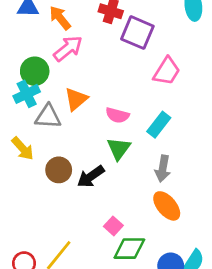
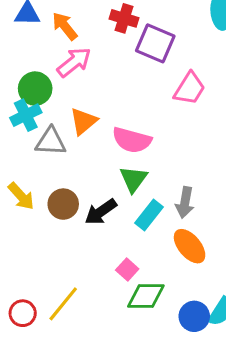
pink semicircle: (117, 115) -> (132, 140), size x1.4
cyan rectangle: (159, 125) -> (149, 215), moved
yellow arrow: (23, 149) -> (21, 196), moved

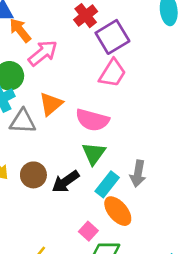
red cross: (124, 18) -> (86, 16), turned 35
orange arrow: (65, 26) -> (20, 30), moved
purple square: (155, 43) -> (112, 37), turned 36
pink trapezoid: (190, 89) -> (112, 73), moved
orange ellipse: (190, 246) -> (118, 211), moved

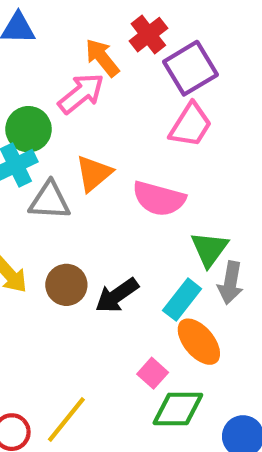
orange arrow: (20, 30) -> (102, 58), moved
green triangle: (94, 153) -> (209, 249), moved

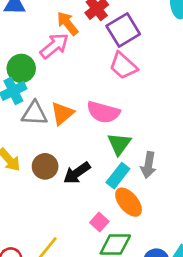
pink trapezoid: (190, 125) -> (123, 66), turned 100
orange triangle: (94, 173) -> (62, 113), moved
green triangle: (209, 249) -> (119, 144), moved

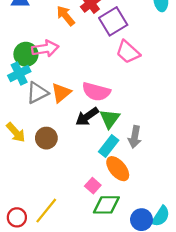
pink arrow: (54, 46) -> (45, 49), moved, turned 30
pink trapezoid: (123, 66) -> (128, 52), moved
gray triangle: (34, 113) -> (37, 93), turned -30
black arrow: (77, 173) -> (87, 117), moved

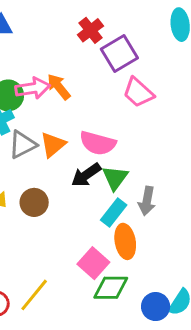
orange arrow: (66, 16) -> (59, 87), moved
orange ellipse: (118, 169) -> (125, 241), turned 30
pink square: (93, 186) -> (93, 263), size x1.5

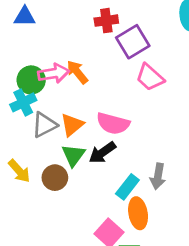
red cross: (90, 30) -> (106, 21), turned 30
green triangle: (115, 178) -> (73, 155), moved

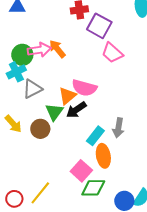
purple square: (133, 42) -> (99, 26), turned -30
orange triangle: (72, 125) -> (67, 96), moved

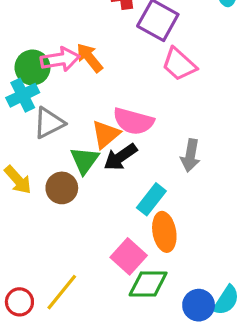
gray arrow: (118, 128) -> (190, 155), moved

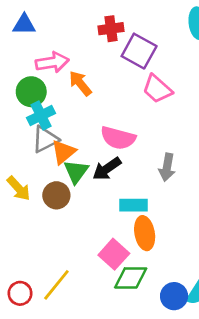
pink arrow: (60, 59) -> (52, 62), moved
cyan cross: (23, 95) -> (41, 116), moved
orange triangle: (106, 134) -> (63, 152), moved
cyan rectangle: (151, 199) -> (133, 205), turned 52

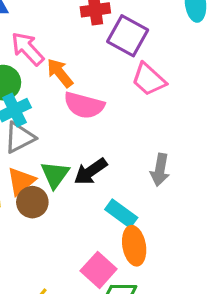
pink arrow: (52, 62) -> (28, 49), turned -124
pink semicircle: (118, 138) -> (84, 105), moved
orange triangle: (63, 152) -> (21, 181), moved
cyan rectangle: (133, 205) -> (121, 213), turned 36

